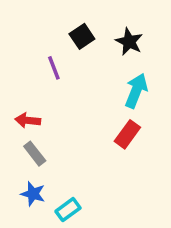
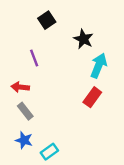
black square: (82, 36) -> (47, 20), moved
black star: (129, 42) -> (83, 39), moved
purple line: (54, 68) -> (34, 58), moved

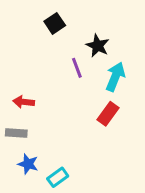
purple line: (34, 58) -> (77, 68), moved
gray rectangle: (25, 111) -> (16, 133), moved, turned -48

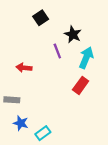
red arrow: (24, 102) -> (24, 68), moved

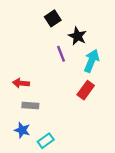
black square: (41, 18) -> (53, 18), moved
red arrow: (24, 68) -> (21, 83), moved
gray rectangle: (12, 100) -> (30, 105), moved

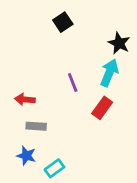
black star: (77, 36) -> (119, 43), moved
purple line: (61, 54) -> (73, 83), moved

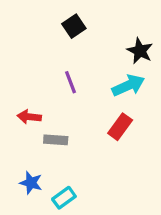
cyan arrow: (109, 73) -> (128, 85), turned 44
purple line: (73, 83) -> (71, 82), moved
gray rectangle: (36, 126) -> (56, 140), moved

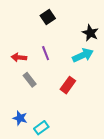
red arrow: (29, 117) -> (19, 57), moved
red rectangle: (120, 127) -> (68, 85), moved
gray rectangle: (56, 140) -> (30, 80), moved, turned 48

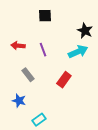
black square: (48, 17) -> (45, 16), turned 32
red arrow: (19, 57) -> (18, 46), moved
blue star: (20, 118) -> (19, 101), moved

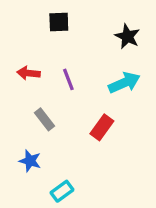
black square: (45, 16) -> (59, 22), moved
black star: (85, 31) -> (127, 36), moved

